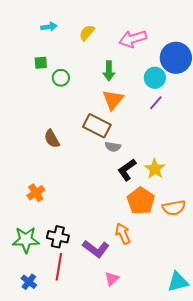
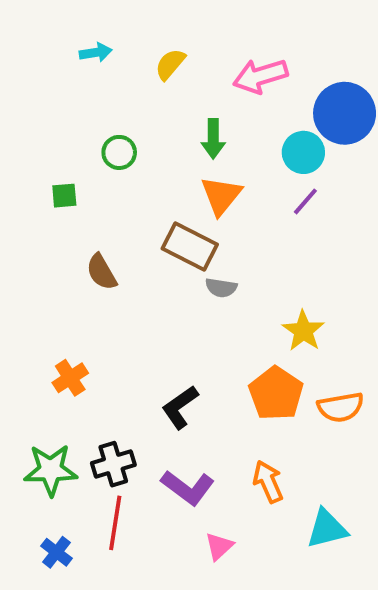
green square: (41, 63) -> (64, 196), moved
black L-shape: (127, 170) -> (180, 407), moved
orange arrow: (123, 234) -> (268, 482), moved
black cross: (58, 237) -> (113, 464), turned -30
cyan triangle: (178, 282) -> (327, 529), moved

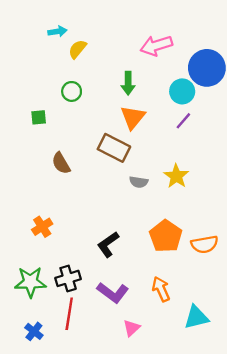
yellow semicircle: (170, 64) -> (77, 49), moved
gray semicircle: (221, 288) -> (139, 182), moved
yellow star: (303, 331) -> (176, 176), moved

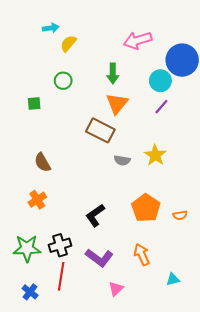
brown semicircle: (61, 163) -> (42, 162), moved
orange semicircle: (205, 244) -> (180, 215), size x0.6
cyan triangle: (196, 317) -> (173, 279), size x0.6

